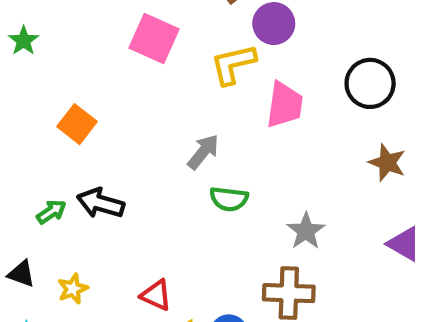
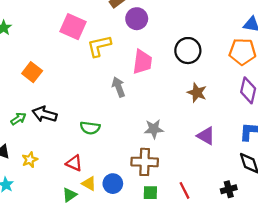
yellow L-shape: (233, 64) -> (99, 46), moved
gray arrow: (203, 152) -> (118, 87), moved, turned -60
green semicircle: (229, 199) -> (90, 128), moved
gray star: (306, 231) -> (154, 129), turned 30

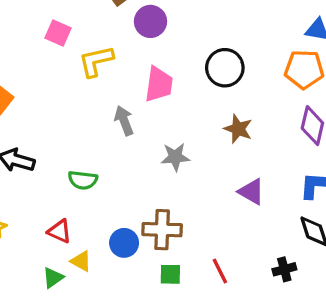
pink square: (73, 27) -> (58, 33), size x0.7
gray star: (154, 129) -> (175, 157), moved
blue circle: (113, 184) -> (124, 243), moved

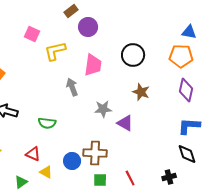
purple triangle: (251, 192) -> (125, 123), moved
green triangle: (53, 278) -> (21, 182), moved

